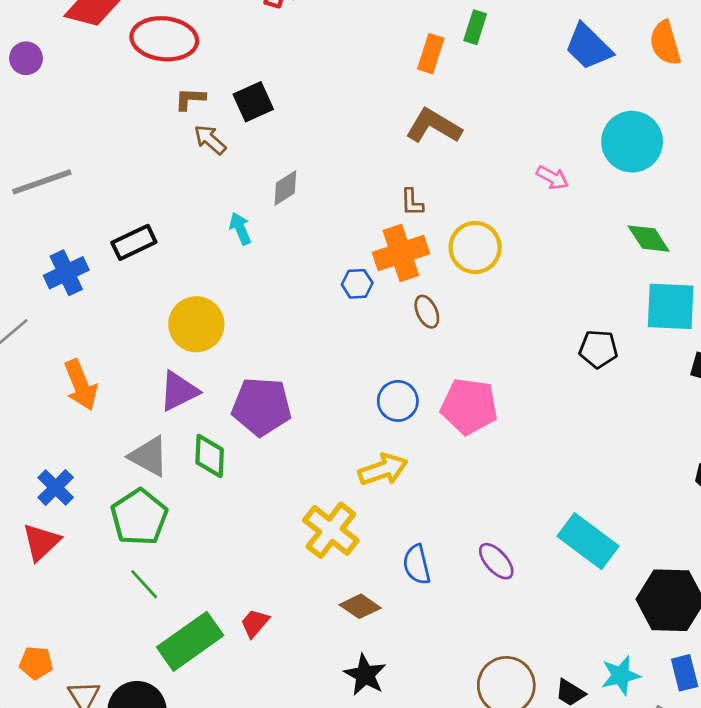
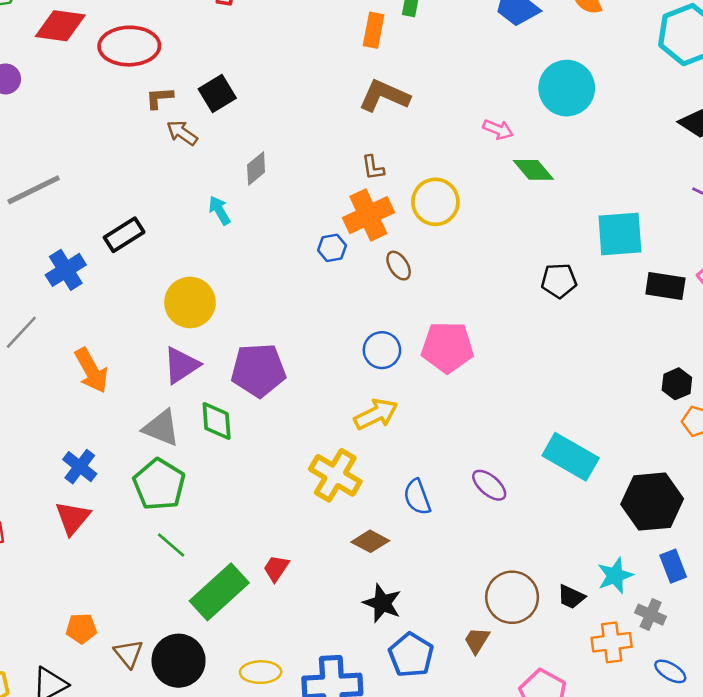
green diamond: (649, 239) -> (533, 170), moved

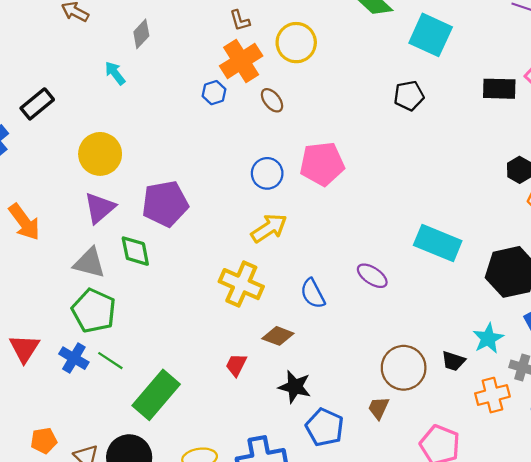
cyan square: (620, 234) -> (431, 35), moved, turned 36
blue cross: (80, 467) -> (74, 358), moved
red trapezoid: (276, 568) -> (236, 365), moved

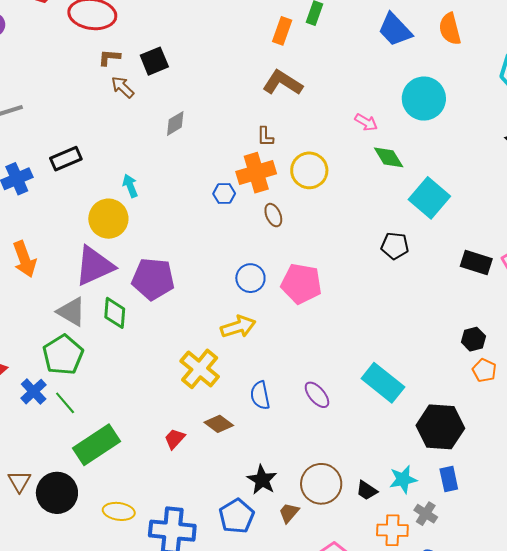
cyan arrow: (115, 73) -> (130, 186), moved
purple triangle: (100, 208) -> (94, 266), size x1.4
black star: (295, 387) -> (262, 480), moved

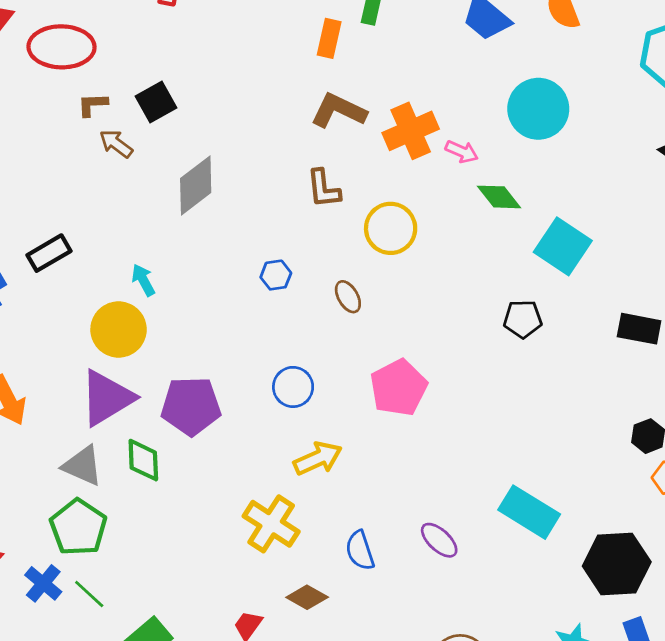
gray diamond: (175, 123) -> (196, 185), size x1.6
brown L-shape: (265, 137) -> (324, 189), size x1.4
orange cross: (256, 173) -> (411, 131), moved
blue circle: (250, 278) -> (293, 387), moved
pink pentagon: (301, 284) -> (399, 388), turned -30

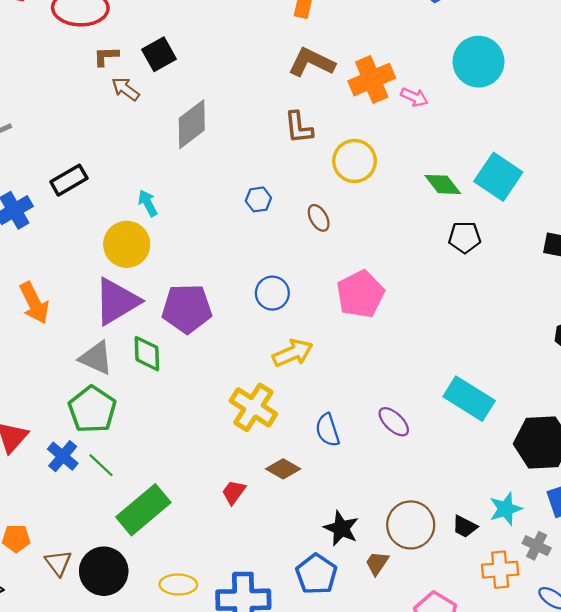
green diamond: (499, 197) -> (443, 184), moved

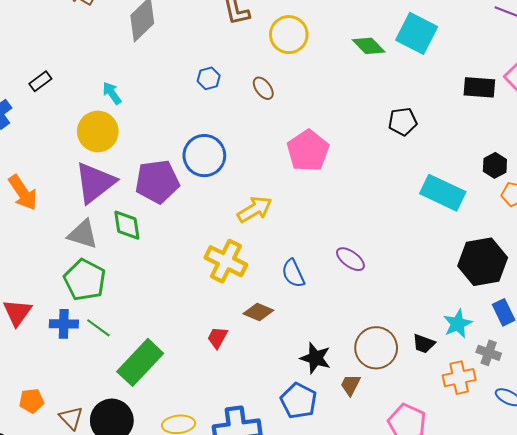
black rectangle: (69, 180) -> (40, 81), size x0.7
black pentagon: (465, 237) -> (403, 122), moved
blue circle: (272, 293) -> (204, 156), moved, size x1.4
cyan rectangle: (469, 399) -> (443, 193), moved
blue cross: (63, 456) -> (64, 324), turned -32

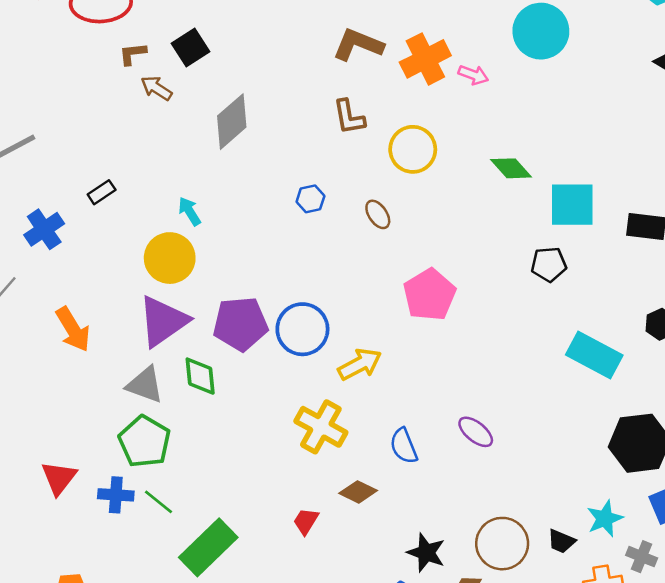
cyan square: (417, 33) -> (572, 205), moved, turned -30
blue circle: (204, 156) -> (302, 329), moved

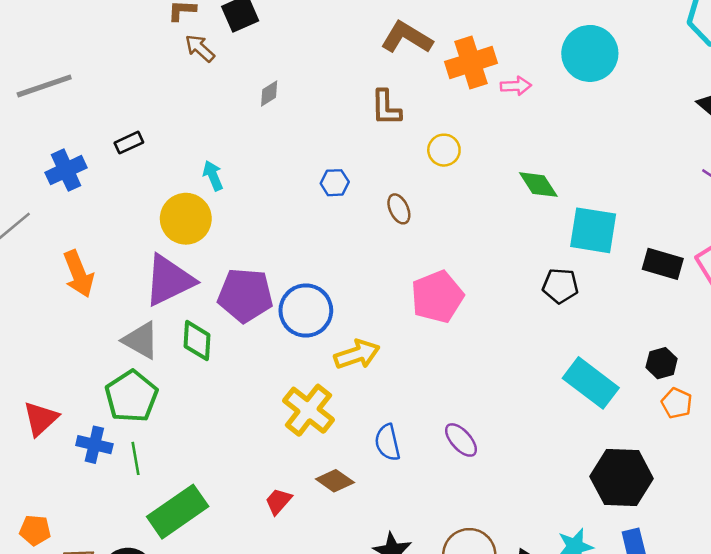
pink arrow: (473, 75) -> (516, 86), turned -32
gray diamond: (232, 122) -> (269, 94), size x0.5
yellow circle: (413, 149) -> (444, 150), size x0.7
green line: (158, 502) -> (136, 458), turned 32

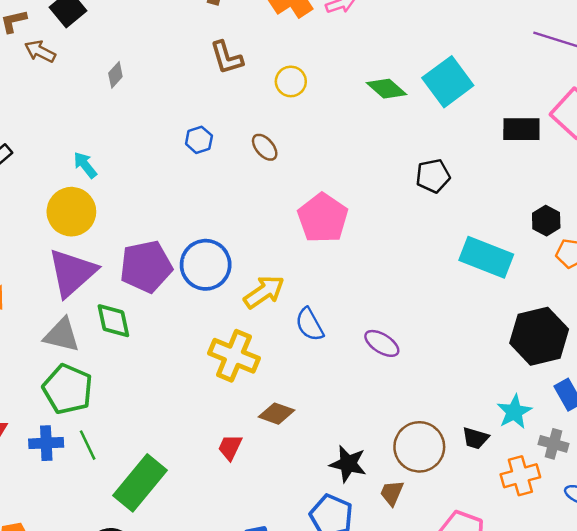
cyan square: (593, 230) -> (448, 82), moved, turned -30
blue semicircle: (387, 442) -> (310, 324), moved

